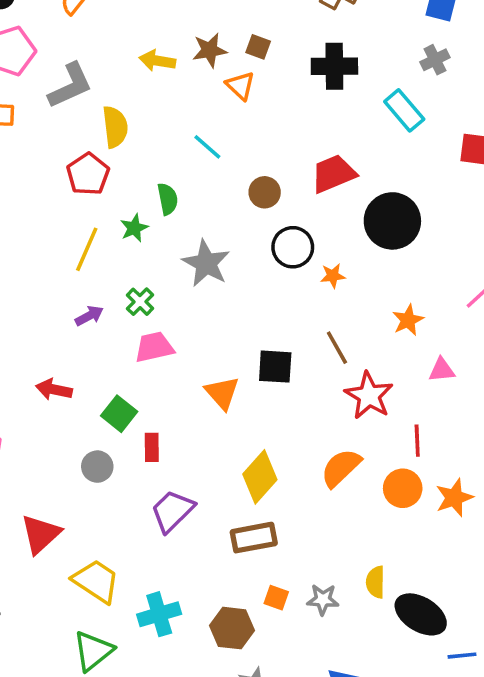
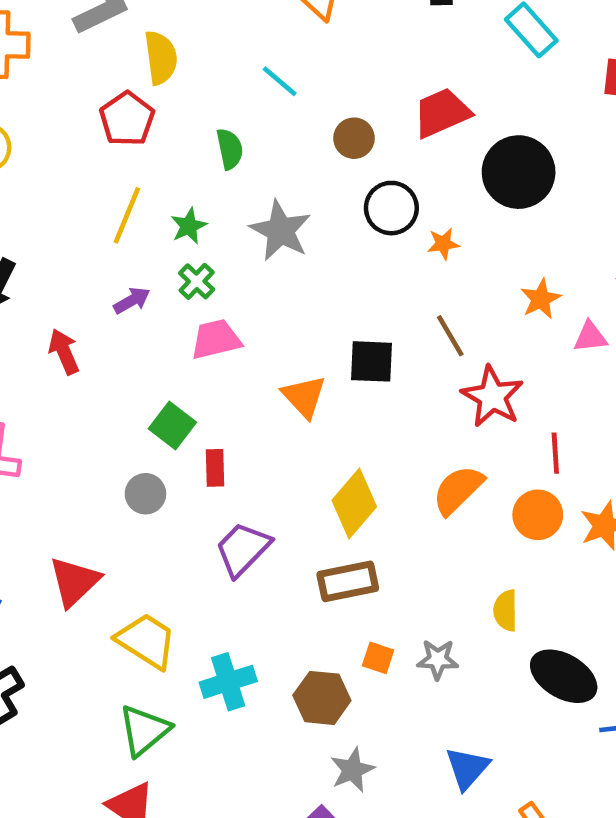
green star: (134, 228) -> (189, 226), moved
pink triangle: (442, 370) -> (590, 337), moved
red arrow: (54, 389) -> (64, 352), moved, turned 56
yellow semicircle: (375, 582) -> (506, 611), moved

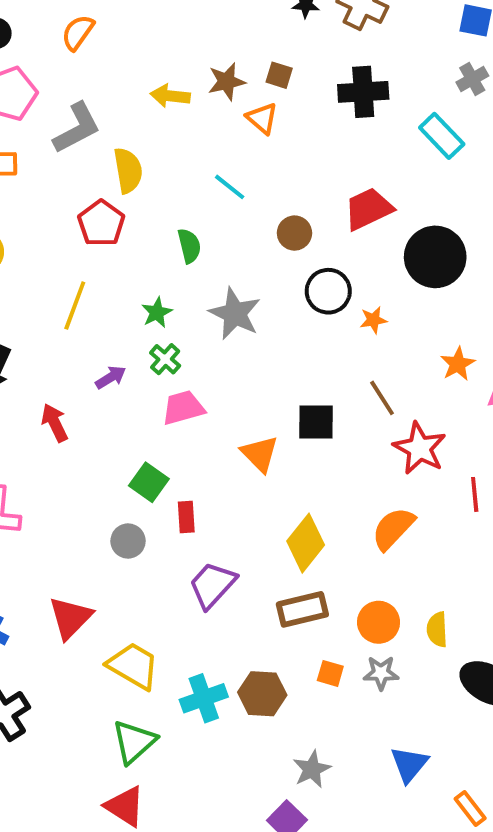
yellow line: (127, 215) -> (75, 306), moved
orange circle: (538, 515) -> (379, 622), moved
brown hexagon: (322, 698) -> (262, 694), moved

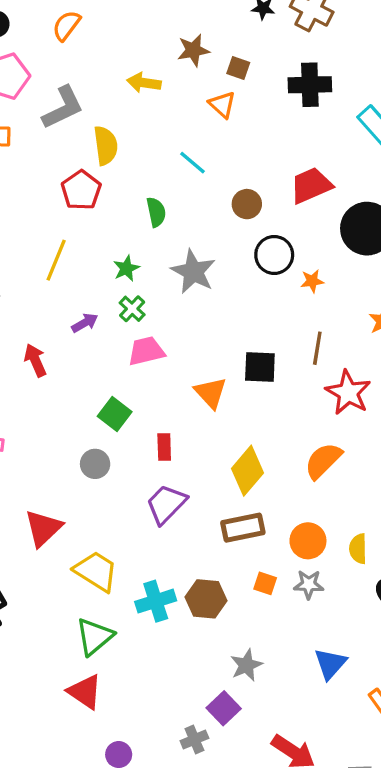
brown star: (227, 82) -> (193, 50), moved
brown line: (382, 398) -> (317, 348), turned 40
red rectangle: (186, 517) -> (164, 447), moved

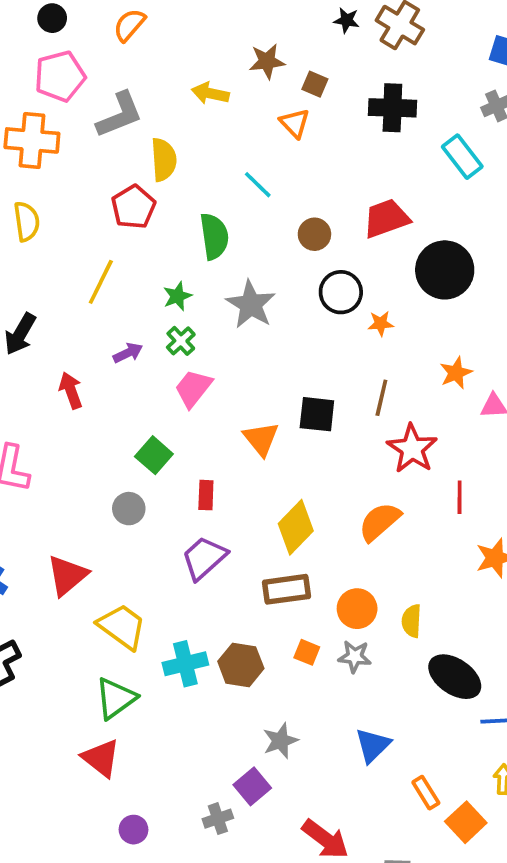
green semicircle: (156, 212) -> (214, 236), size x1.4
pink trapezoid: (146, 351) -> (193, 388), turned -42

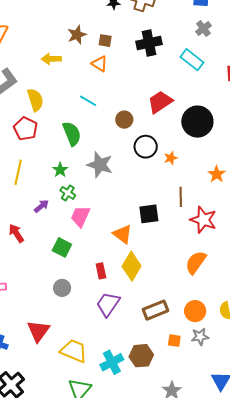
green square: (154, 455) -> (62, 247), moved
yellow diamond: (296, 527) -> (132, 266), moved

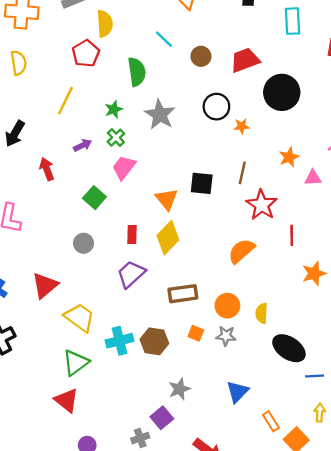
cyan rectangle: (192, 60) -> (293, 21), turned 35
brown circle: (124, 120) -> (201, 56), moved

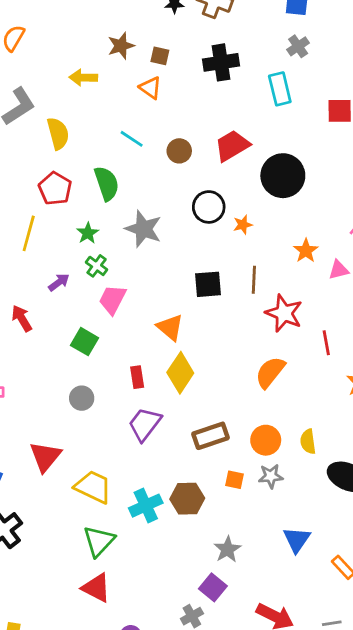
red pentagon: (86, 53) -> (55, 189), moved
black square: (202, 183) -> (208, 284), moved

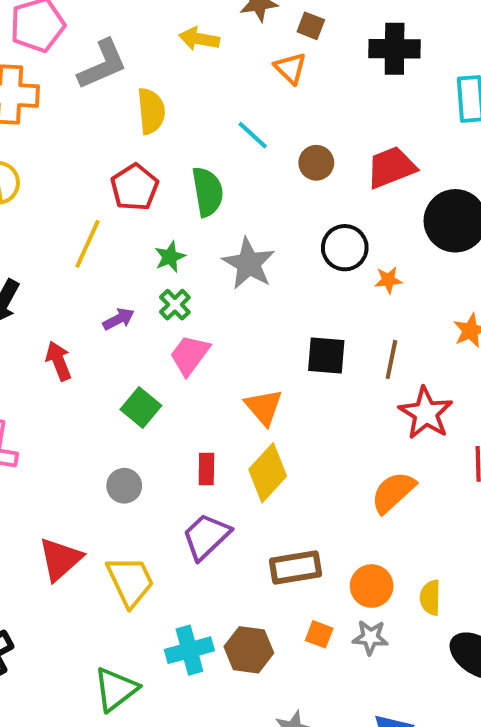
yellow trapezoid: (93, 487) -> (130, 581), moved, turned 30

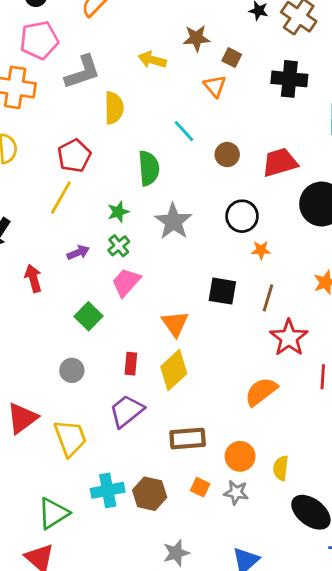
red pentagon: (135, 187) -> (74, 156), moved
orange star: (388, 280) -> (261, 250), moved

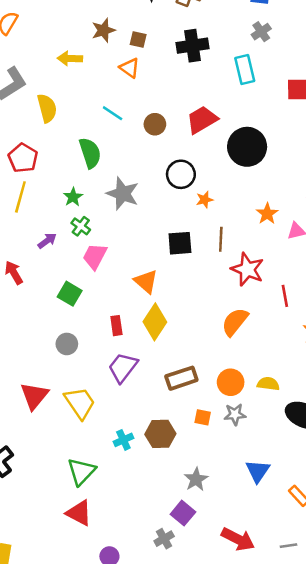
yellow semicircle: (281, 468) -> (268, 384), turned 105
cyan cross: (108, 490) -> (123, 440), size x0.7

